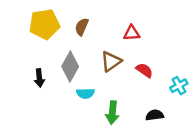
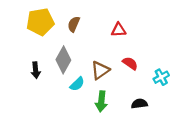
brown triangle: (111, 61) -> (100, 70), moved
cyan semicircle: (85, 93) -> (77, 84), turned -42

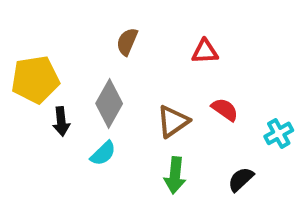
yellow pentagon: (40, 22) -> (35, 80), moved
cyan semicircle: (77, 84) -> (103, 153), moved
black semicircle: (139, 104) -> (241, 179), turned -35

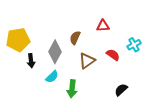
brown semicircle: (127, 42) -> (75, 38), moved
cyan cross: (279, 133) -> (134, 45), moved
green arrow: (175, 175) -> (72, 89), moved

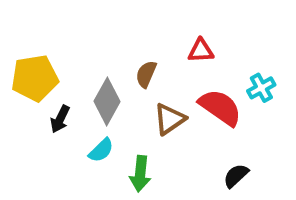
red semicircle: (113, 55) -> (220, 107), size x1.6
black arrow: (31, 61) -> (60, 119), turned 32

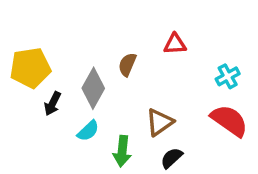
red semicircle: (220, 107) -> (229, 121), moved
brown triangle: (169, 119) -> (160, 122), moved
black semicircle: (236, 176) -> (172, 158), moved

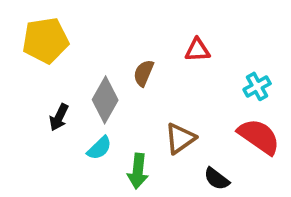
yellow pentagon: (30, 68) -> (46, 40), moved
black semicircle: (172, 158) -> (217, 179), moved, turned -100

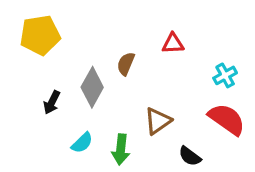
cyan semicircle: (99, 148) -> (82, 143), moved

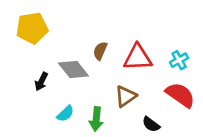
red triangle: (173, 44) -> (138, 57), moved, size x1.6
gray diamond: (92, 87) -> (73, 70), turned -68

